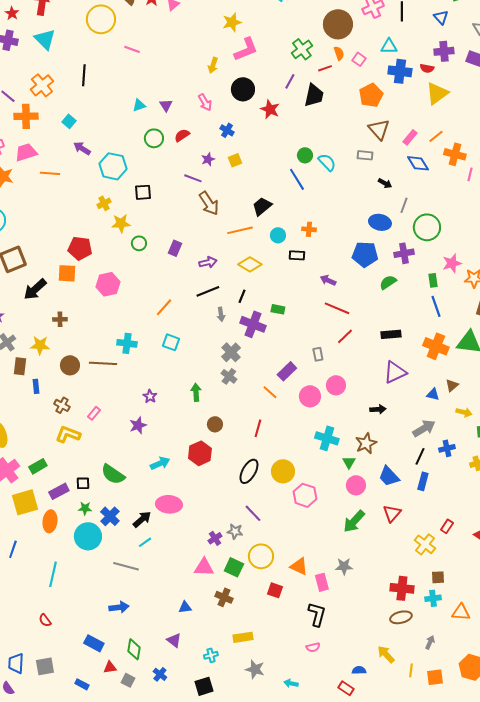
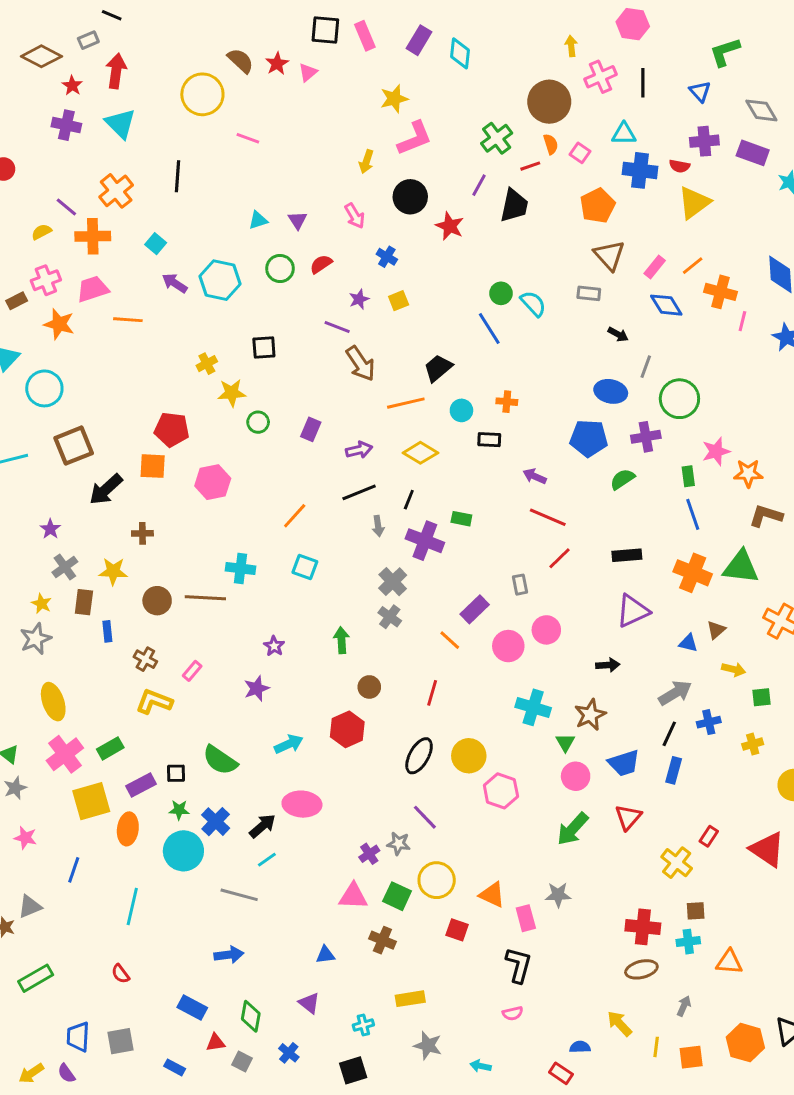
cyan hexagon: (113, 166) -> (220, 280), moved
blue trapezoid: (389, 476) -> (624, 763), turned -65

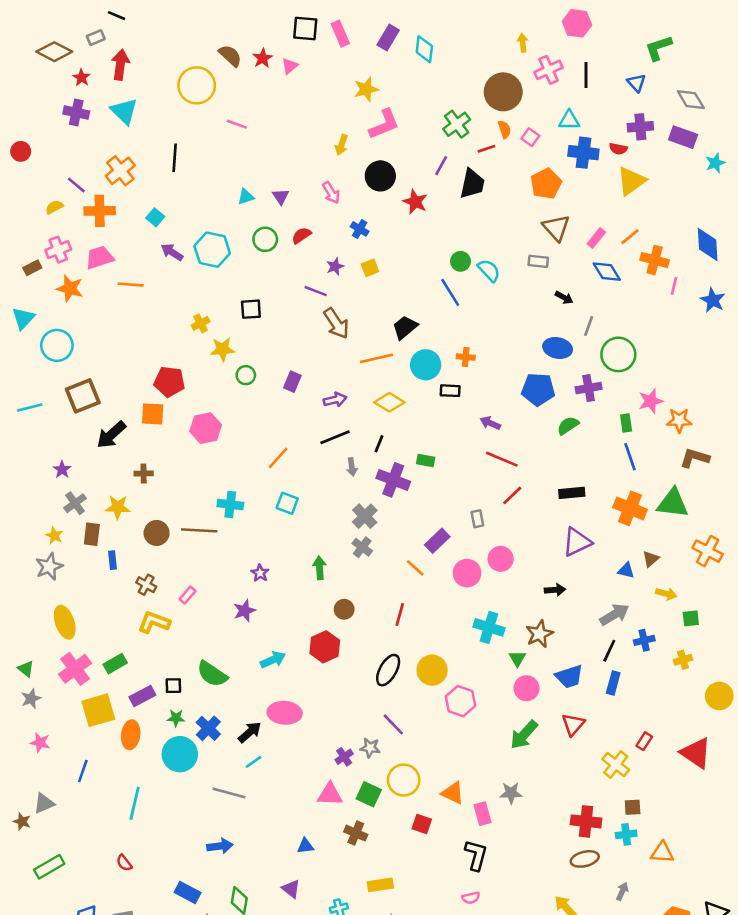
cyan circle: (461, 410) -> (426, 365), size x1.5

